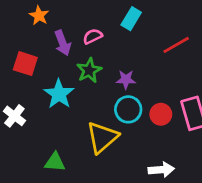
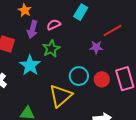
orange star: (39, 16) -> (25, 10), moved
purple arrow: (63, 43) -> (32, 29), turned 36
purple star: (126, 80) -> (96, 47), moved

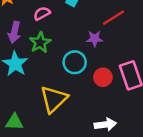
purple arrow: (32, 29) -> (14, 32), moved
cyan circle: (79, 76) -> (75, 62), moved

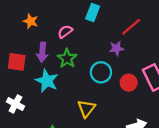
yellow triangle: (54, 99) -> (86, 109), size x0.7

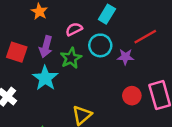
cyan circle: (101, 72) -> (100, 45), moved

